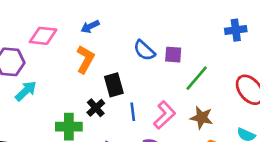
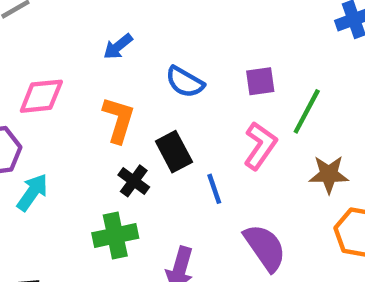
blue arrow: (90, 26) -> (118, 47), moved
blue semicircle: (144, 50) -> (185, 82), moved
black cross: (96, 108) -> (134, 181), moved
pink L-shape: (164, 115) -> (260, 146), moved

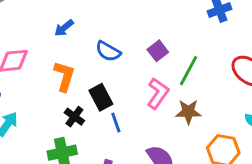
purple square: (260, 81) -> (158, 51), turned -30
brown star: (329, 174) -> (188, 112), moved
blue line: (214, 189) -> (116, 123), moved

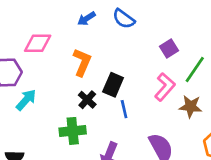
blue semicircle: (108, 51) -> (124, 19), moved
black rectangle: (101, 97) -> (113, 85), turned 45

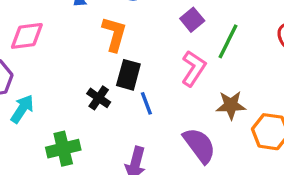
orange L-shape: (82, 62) -> (114, 34), moved
brown star: (191, 106) -> (231, 105), moved
green cross: (73, 131) -> (63, 149), moved

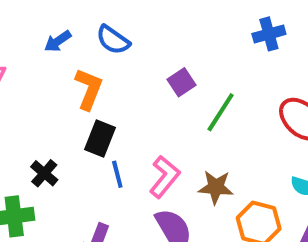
pink L-shape: (194, 68) -> (165, 177), moved
black cross: (99, 98) -> (44, 173), moved

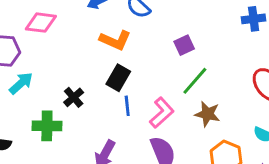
orange L-shape: (89, 89) -> (115, 40), turned 84
green line: (221, 112) -> (195, 81), moved
brown star: (216, 187) -> (207, 114), moved

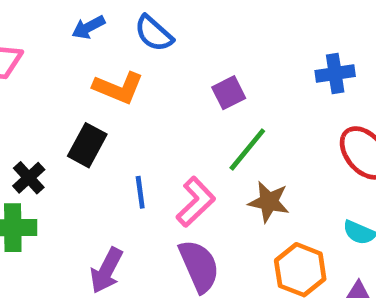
blue cross: (254, 19) -> (335, 73), moved
black rectangle: (118, 78) -> (87, 145), moved
black cross: (74, 97) -> (29, 178), moved

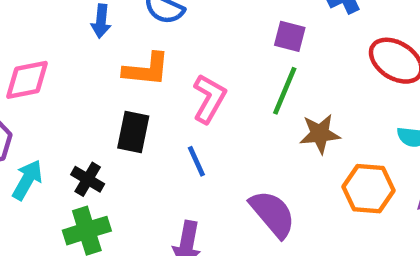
blue arrow: (88, 27) -> (101, 21), turned -40
purple square: (229, 93) -> (290, 36), moved, turned -32
pink L-shape: (196, 202) -> (209, 99), moved

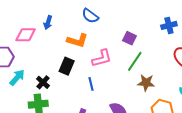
blue arrow: (101, 21) -> (48, 22), moved
purple square: (290, 36) -> (130, 38), moved
pink L-shape: (209, 99) -> (102, 58), turned 35

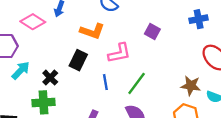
pink diamond: (26, 35) -> (33, 22), turned 30
green line: (135, 61) -> (137, 83), moved
brown star: (146, 83) -> (191, 86), moved

